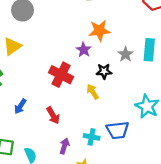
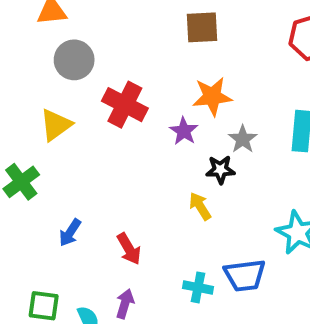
gray star: (126, 54) -> (243, 139), moved
red cross: (61, 75) -> (125, 105), moved
purple arrow: (64, 146) -> (125, 304), moved

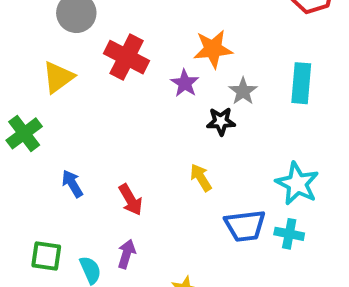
yellow arrow: (200, 206) -> (201, 178), moved
blue arrow: (70, 233) -> (72, 184), turned 116
cyan cross: (198, 287) -> (289, 234), moved

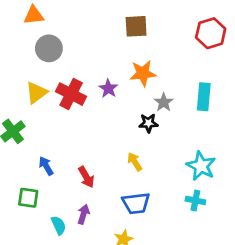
red cross: (127, 57) -> (71, 94), moved
purple star: (185, 83) -> (108, 88), moved
blue trapezoid: (245, 226) -> (136, 203), moved
green square: (46, 256) -> (28, 198), moved

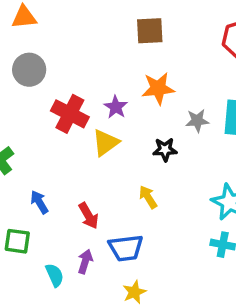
gray circle: (49, 48) -> (29, 70), moved
yellow triangle: (36, 93) -> (106, 143), moved
gray star: (164, 102) -> (197, 121), moved, turned 30
blue trapezoid: (136, 203) -> (126, 248), moved

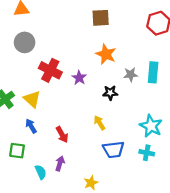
orange star: (158, 88) -> (106, 54), turned 30
purple star: (116, 107) -> (79, 78), moved
yellow triangle: (106, 143) -> (32, 99), moved, turned -42
blue trapezoid: (126, 248) -> (113, 150), moved

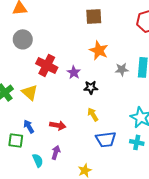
black star: (110, 93) -> (91, 87), moved
blue arrow: (31, 126) -> (29, 126), moved
red arrow: (62, 135) -> (58, 125), turned -49

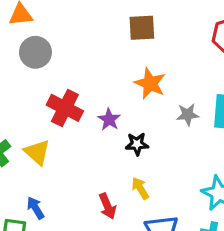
gray circle: (23, 39) -> (35, 52), moved
red arrow: (58, 125) -> (107, 206), moved, turned 56

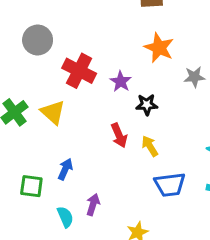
gray circle: (35, 52) -> (38, 40), moved
red arrow: (107, 206) -> (119, 135), moved
blue arrow: (35, 208) -> (65, 169), moved, turned 55

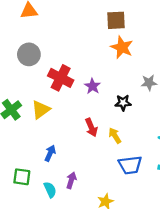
orange star: (159, 48) -> (122, 47), moved
black star: (147, 105) -> (123, 103), moved
yellow triangle: (53, 112) -> (41, 110), turned 42
green square: (31, 186) -> (22, 177), moved

